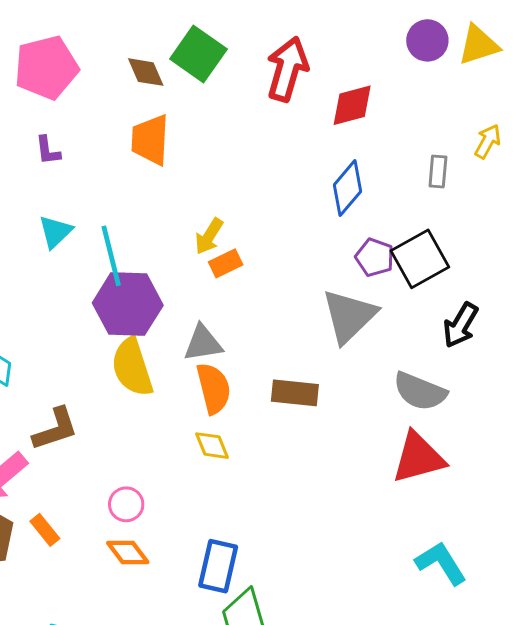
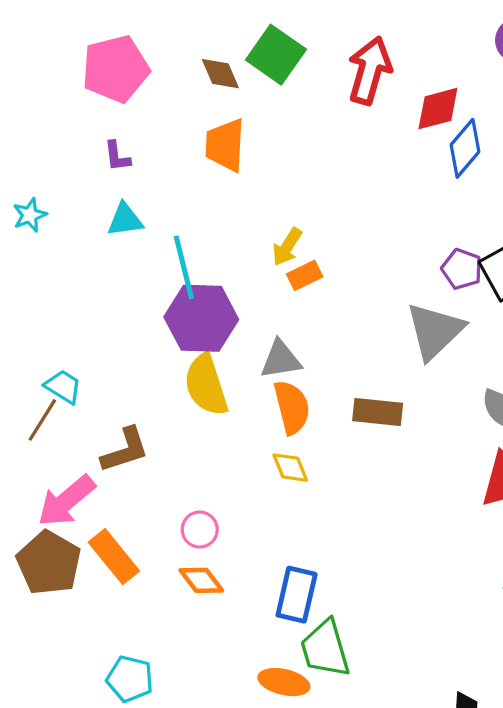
blue diamond: (348, 188) -> (465, 148), moved
cyan triangle: (55, 232) -> (125, 220), moved, turned 36
orange rectangle: (45, 530) -> (114, 557), size x1.6

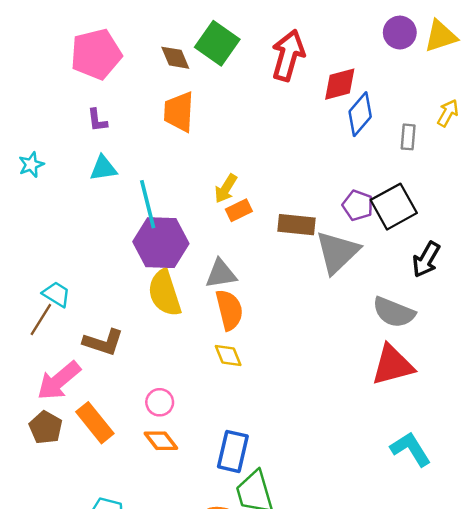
brown rectangle: (378, 412) -> (297, 225), moved
brown L-shape: (125, 450) -> (103, 342), turned 36
brown pentagon: (49, 563) -> (46, 427), size x0.7

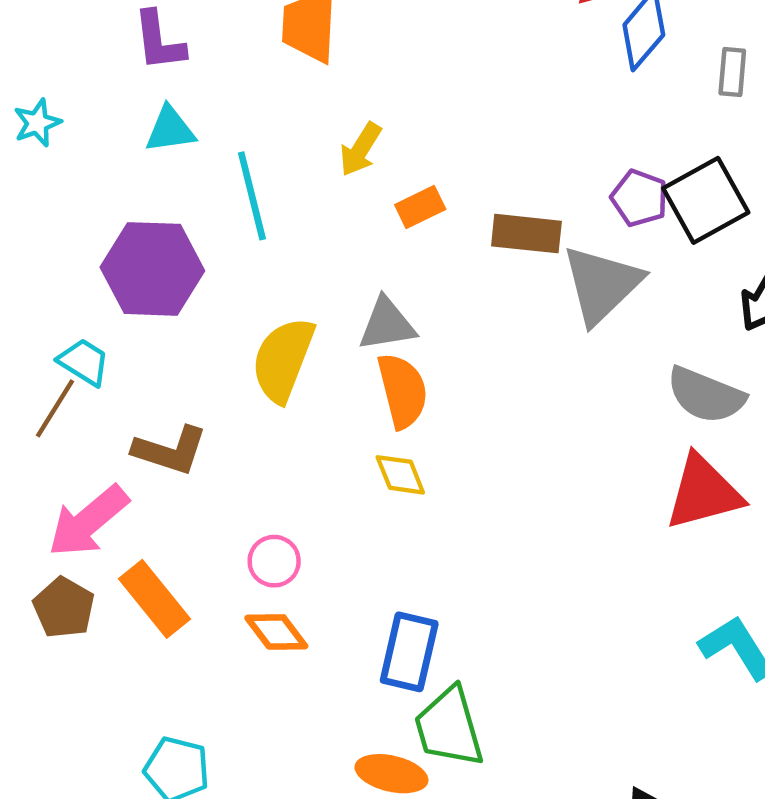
purple L-shape: (97, 120) -> (159, 41), size x1.4
yellow arrow: (226, 189) -> (360, 149), moved
purple hexagon: (161, 243) -> (152, 269), moved
yellow semicircle: (164, 293) -> (283, 360), turned 39

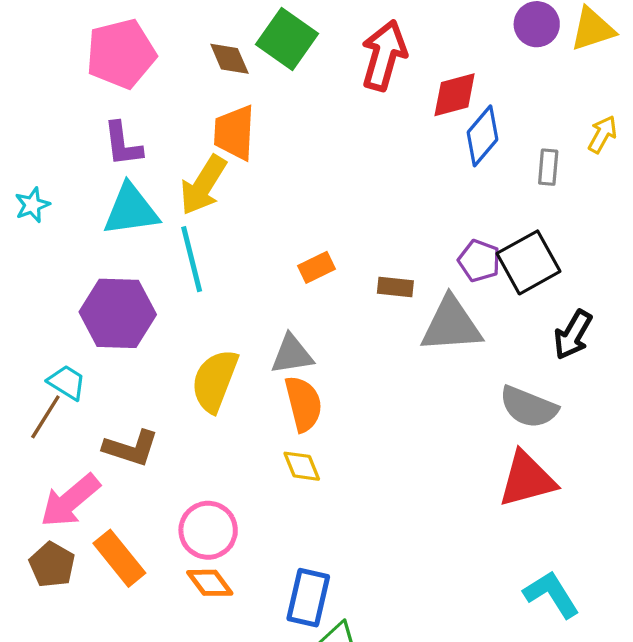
cyan triangle: (170, 129) -> (131, 210), size x1.5
yellow arrow: (360, 149) -> (203, 185), moved, size x1.5
brown rectangle: (526, 234) -> (395, 287), size x0.7
gray triangle: (602, 284) -> (451, 325), turned 40
pink circle: (274, 561) -> (208, 530), size x1.5

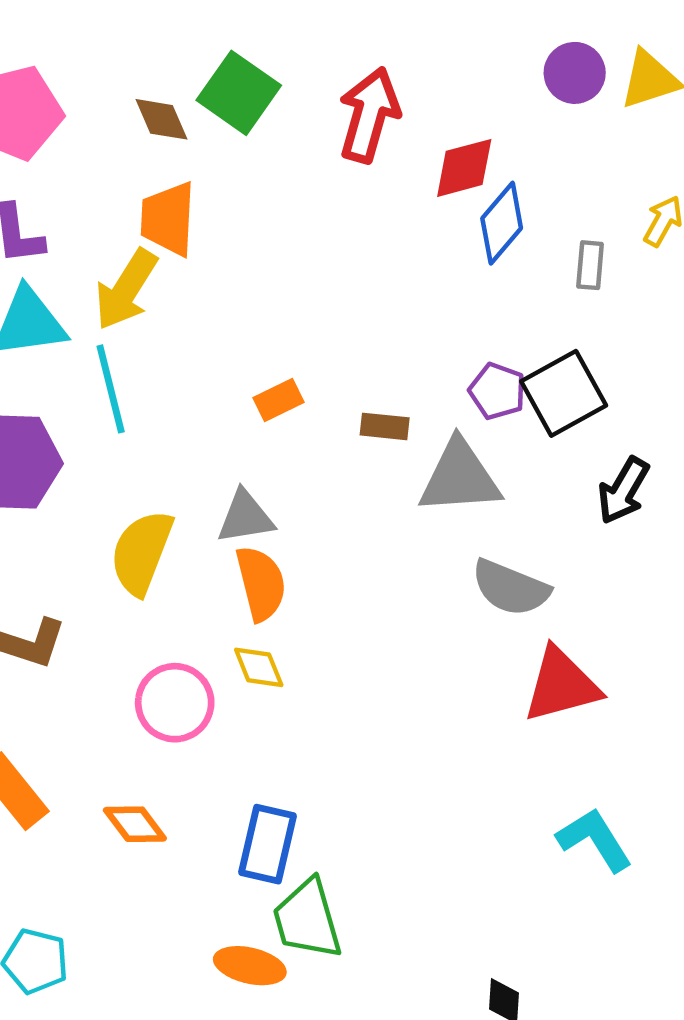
gray semicircle: (529, 407) -> (511, 588), moved
pink circle: (208, 530) -> (175, 703), moved

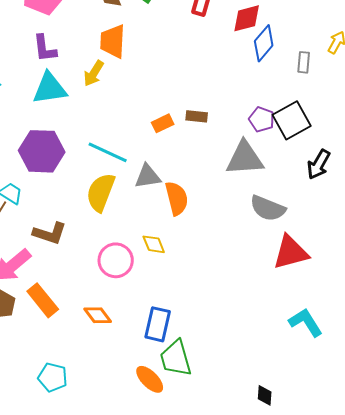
yellow arrow: (126, 289) -> (94, 73), size x0.7
cyan line: (111, 389) -> (108, 152), moved, turned -51
brown rectangle: (385, 426) -> (197, 116), moved
orange semicircle: (261, 583) -> (177, 198), moved
orange ellipse: (250, 966) -> (150, 379), turned 32

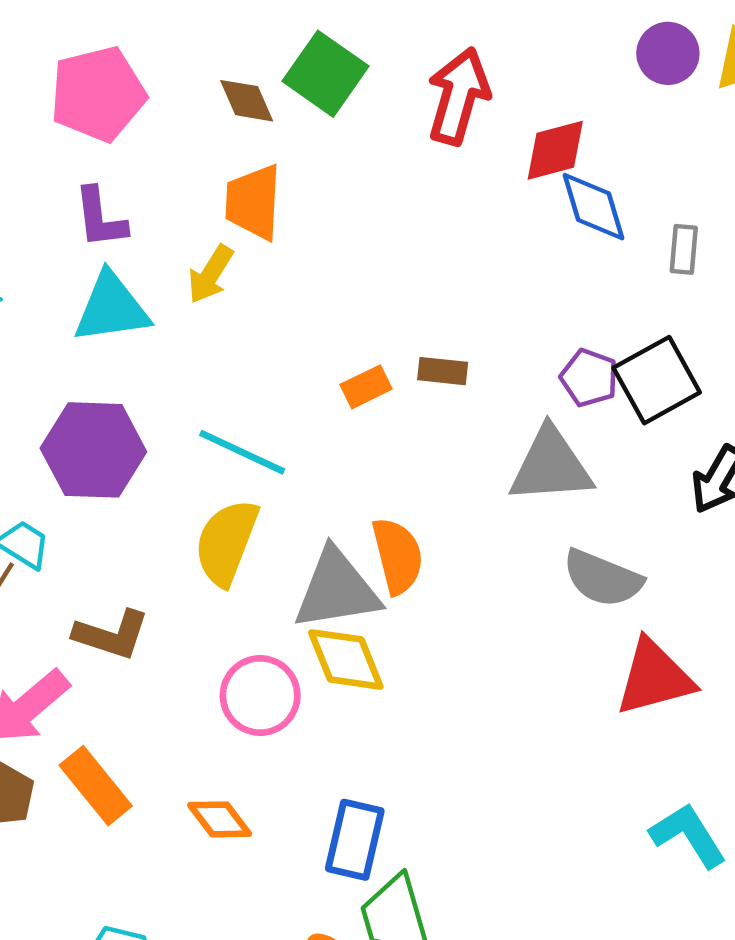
blue diamond: (264, 43) -> (594, 207), turned -57
gray triangle: (148, 176) -> (337, 590), moved, size x1.5
yellow diamond: (154, 244) -> (346, 659), size x1.5

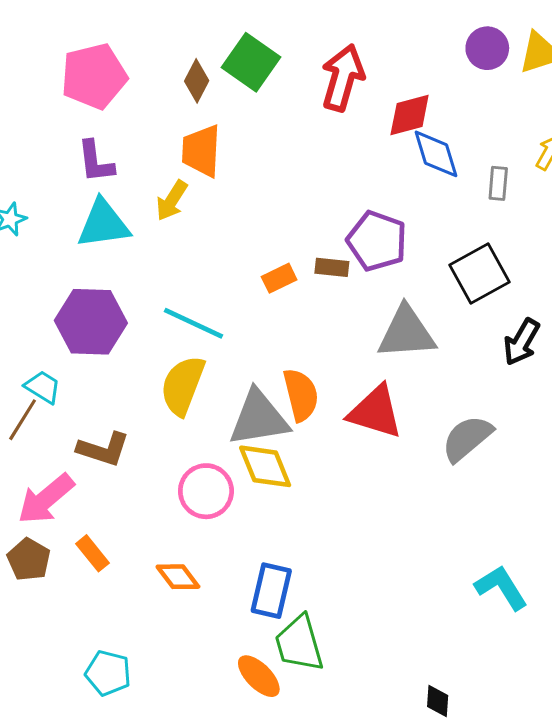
brown diamond: (247, 101) -> (197, 81), turned 51
purple pentagon: (589, 378) -> (377, 241), moved, size x1.5
gray semicircle: (603, 578) -> (467, 438), moved, turned 118
red triangle: (654, 677) -> (375, 412), moved, turned 32
orange rectangle: (96, 786) -> (92, 553), size x0.7

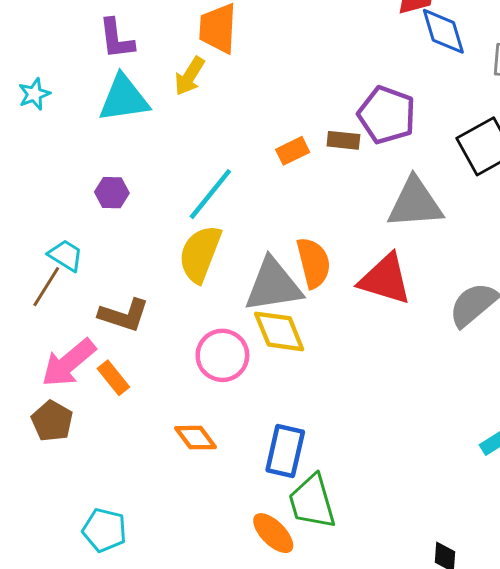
purple hexagon: (91, 322) -> (112, 193), size x0.5
cyan line: (194, 323) -> (210, 194), turned -76
orange rectangle: (92, 553) -> (113, 378), moved
cyan pentagon: (108, 673) -> (104, 530), moved

